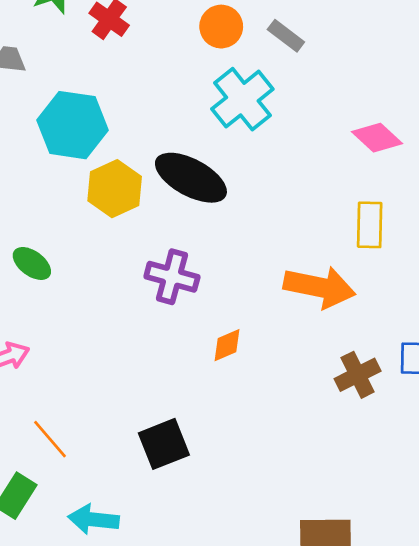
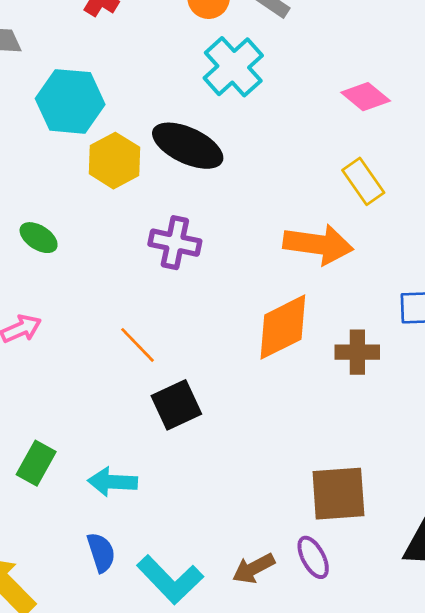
yellow rectangle: (370, 225) -> (363, 181), turned -33
orange diamond: (227, 345) -> (283, 327), moved, size x2.0
brown cross: (358, 375) -> (357, 352), moved, turned 30
orange line: (50, 439) -> (138, 345), moved

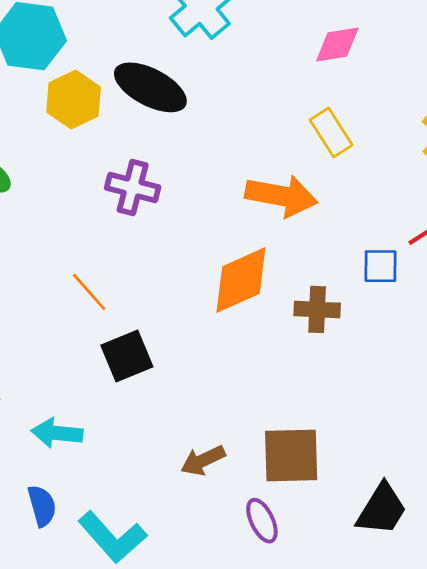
pink diamond: (366, 97) -> (337, 45), turned -51
brown arrow: (254, 568) -> (203, 460), moved

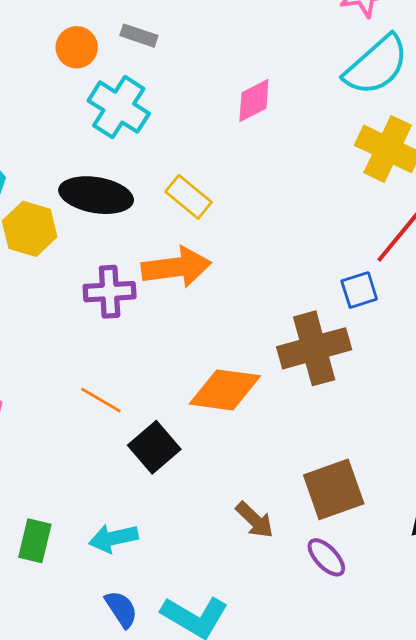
yellow rectangle: (331, 132) -> (189, 197), moved
orange arrow: (281, 196) -> (176, 267), moved
orange diamond: (241, 280) -> (225, 390), moved, turned 50
brown cross: (317, 309) -> (314, 348), size x1.6
brown arrow: (203, 460) -> (255, 520), turned -93

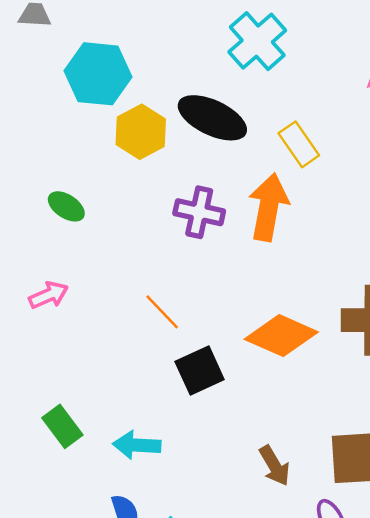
orange arrow: (176, 267) -> (268, 207), turned -88
green rectangle: (35, 541) -> (62, 426), turned -66

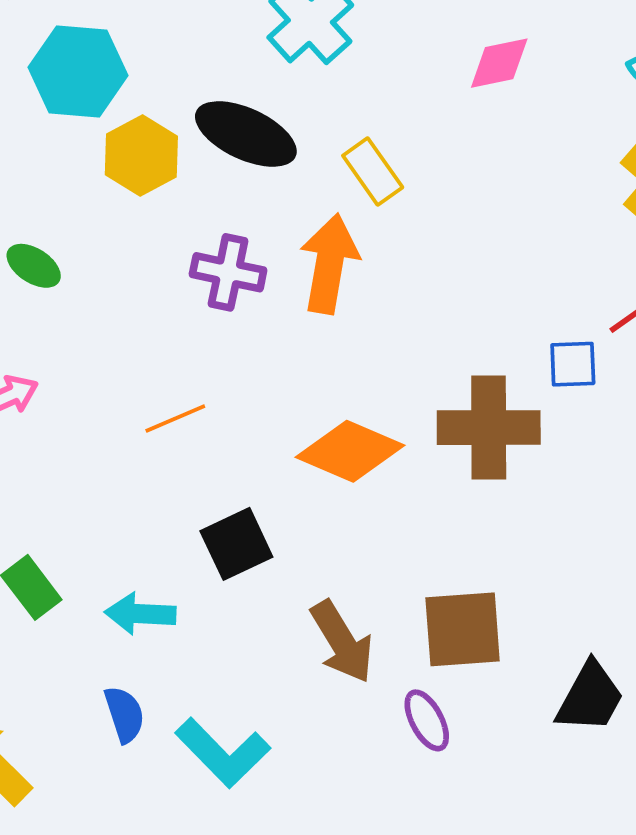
orange line: (162, 312) -> (175, 418), turned -69
black square: (200, 370) -> (236, 544), moved
brown arrow: (274, 466) -> (342, 642), size x1.4

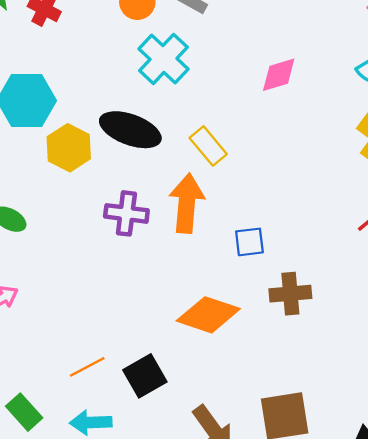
blue square: (573, 364) -> (249, 242), moved
orange line: (175, 418) -> (87, 367), moved
brown cross: (489, 428) -> (290, 294), size x0.7

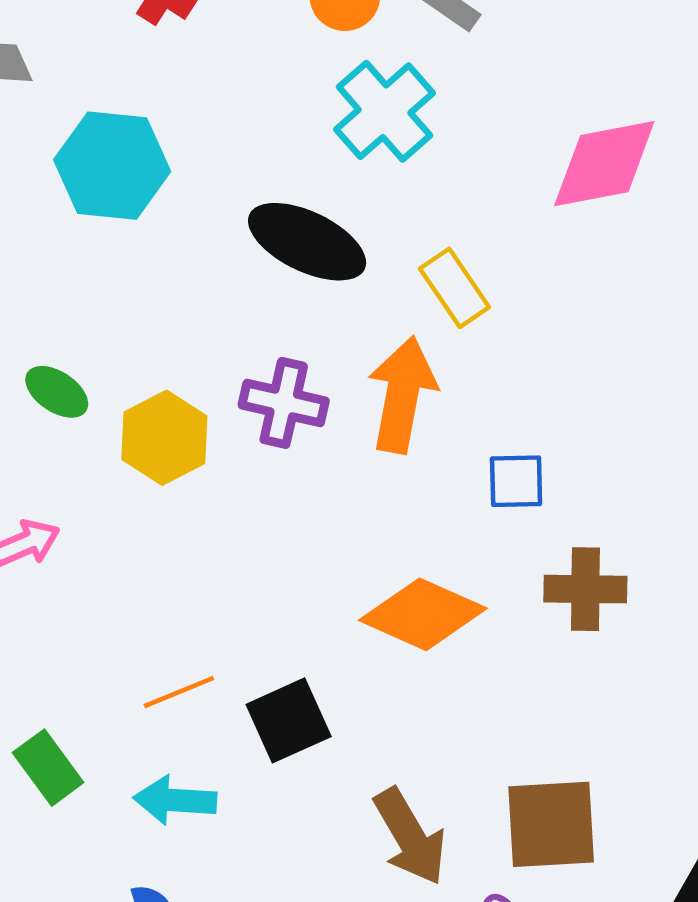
pink diamond: (279, 75) -> (604, 164), size x1.5
yellow hexagon: (69, 148) -> (164, 438), moved

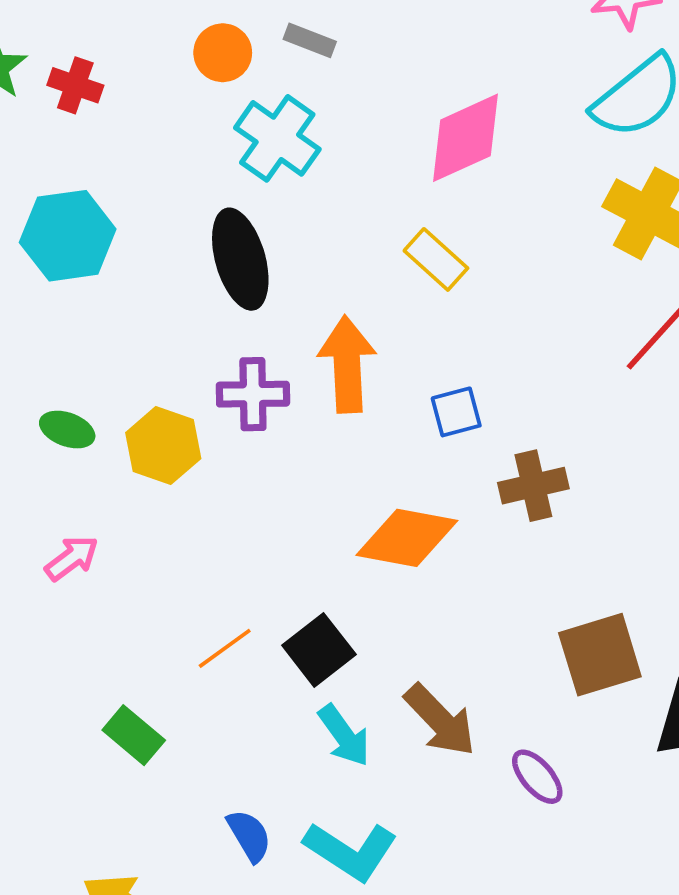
black ellipse: (307, 242) -> (240, 259), turned 62
yellow rectangle: (455, 288) -> (436, 259), moved
cyan arrow: (175, 800) -> (344, 735), moved, turned -116
brown square: (551, 824) -> (600, 655), moved

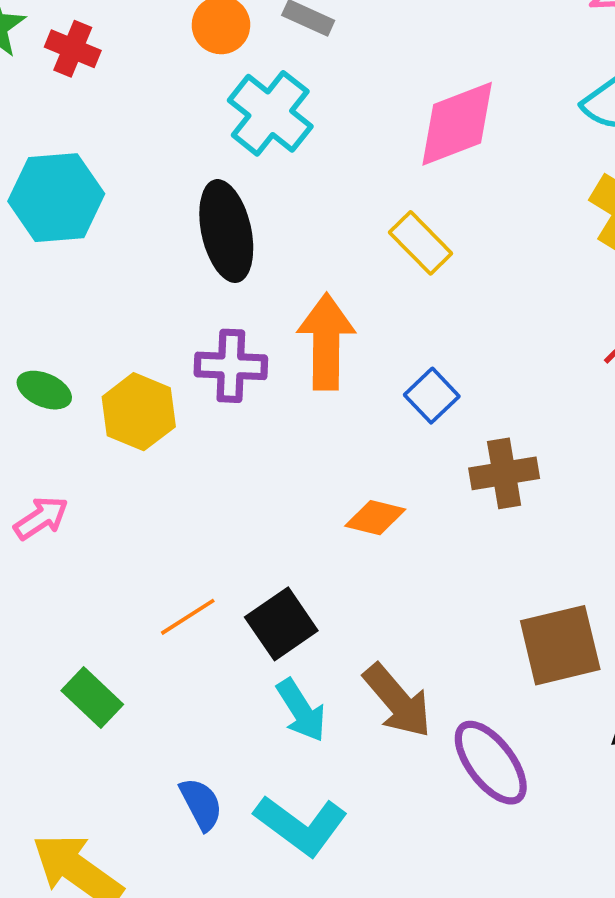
blue square: (456, 412) -> (432, 396), turned -32
orange diamond: (407, 538) -> (375, 518), size x0.6
purple ellipse: (537, 777) -> (491, 763), size x1.5

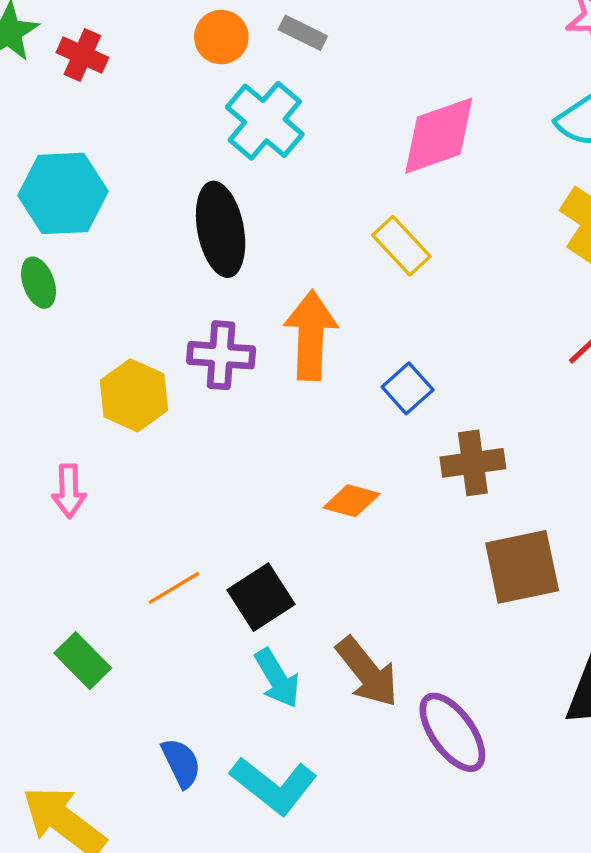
green ellipse: (44, 390) -> (39, 283), moved, turned 45
pink arrow: (41, 518) -> (69, 491), moved, turned 120
brown square: (560, 645) -> (522, 567), moved

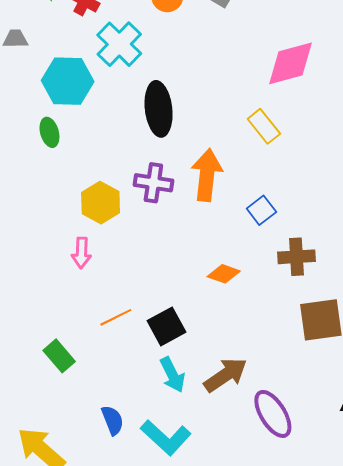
cyan cross: (265, 121) -> (119, 44), moved
pink arrow: (69, 491) -> (81, 253), moved
brown arrow: (367, 672) -> (225, 375), turned -90

